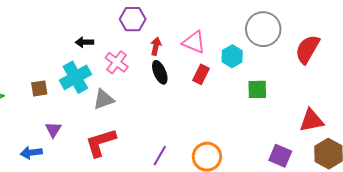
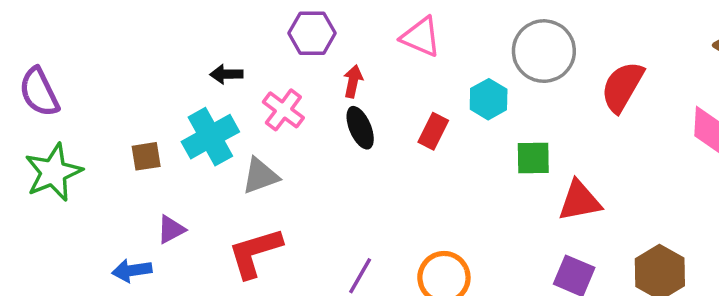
pink triangle: (194, 42) -> (421, 37), moved
red triangle: (311, 121) -> (580, 201), moved
purple triangle: (53, 130) -> (171, 229), turned 30

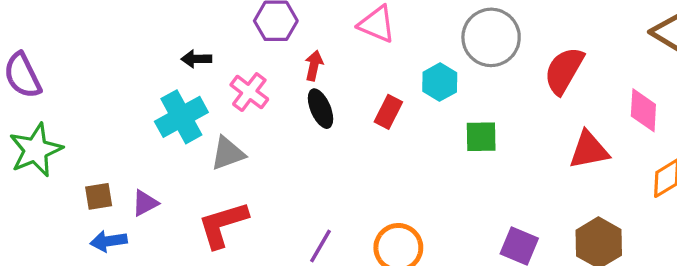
brown square: (146, 156) -> (99, 196), moved
red triangle: (580, 201) -> (589, 150), moved

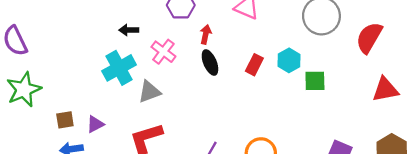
cyan hexagon: (440, 82) -> (289, 60), moved

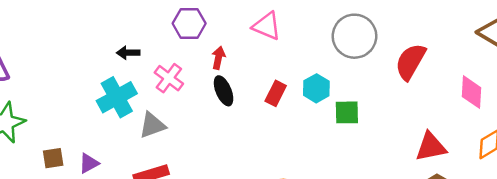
red triangle: (385, 90) -> (431, 147), moved

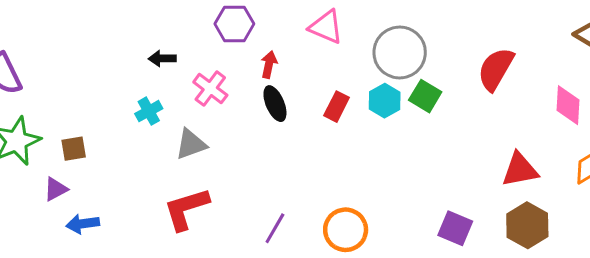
gray circle: (354, 36) -> (400, 52), moved
cyan cross: (117, 97) -> (149, 111), size x0.6
green square: (347, 112) -> (425, 96), moved, turned 32
brown square: (53, 158) -> (74, 149), moved
purple triangle: (89, 163) -> (56, 189), moved

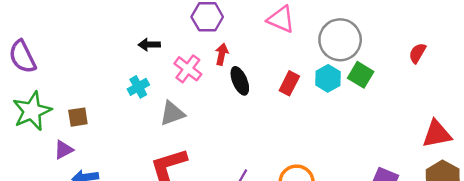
red arrow: (269, 65) -> (222, 54), moved
red semicircle: (496, 69) -> (417, 53), size x0.6

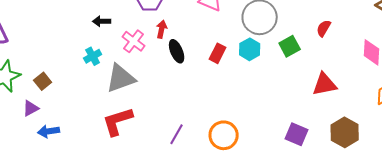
green square: (361, 75) -> (290, 46), moved, turned 30
gray triangle: (172, 113) -> (121, 78), size x1.4
brown square: (78, 117) -> (43, 81), turned -30
red triangle: (437, 134) -> (325, 84), moved

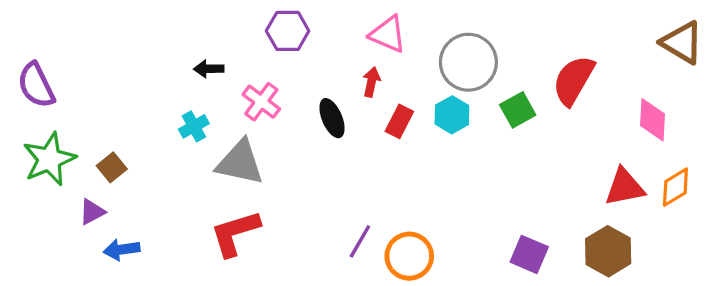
red semicircle: (324, 28) -> (574, 80), size x1.8
red arrow: (162, 29) -> (371, 82), moved
gray triangle: (121, 78) -> (240, 162), turned 32
red triangle: (325, 84) -> (625, 187), moved
purple line: (177, 134) -> (360, 241), moved

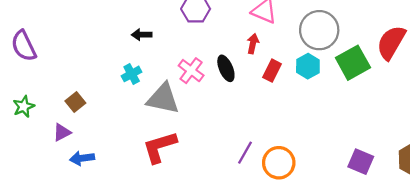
pink cross: (261, 102) -> (191, 71), moved
green square: (518, 110) -> (353, 63), size x1.4
green star: (49, 159) -> (24, 107), moved, size x0.6

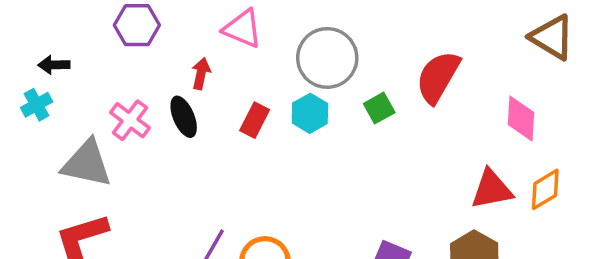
red arrow: (253, 44) -> (201, 74), moved
green square: (353, 63) -> (379, 108), size x0.6
cyan cross: (132, 74) -> (37, 105), moved

